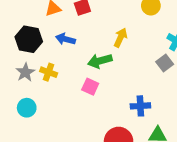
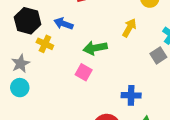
yellow arrow: (120, 38) -> (129, 28), moved
gray star: (25, 72) -> (21, 64), moved
yellow cross: (49, 72) -> (45, 44), moved

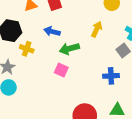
blue arrow: (63, 24) -> (52, 31), moved
blue cross: (131, 95) -> (111, 76), moved

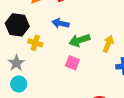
yellow arrow: (97, 29) -> (108, 44), moved

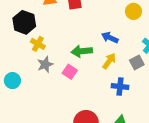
blue arrow: (61, 23) -> (110, 38), moved
gray star: (16, 63) -> (45, 64), moved

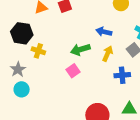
gray star: (45, 64) -> (18, 69), moved
pink square: (70, 72) -> (73, 71), turned 32

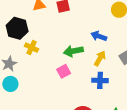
blue cross: (122, 75) -> (100, 80), moved

